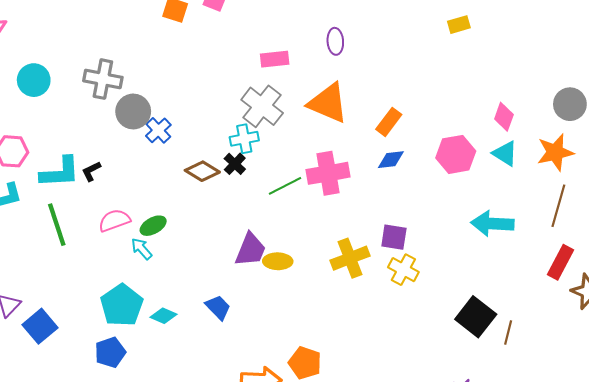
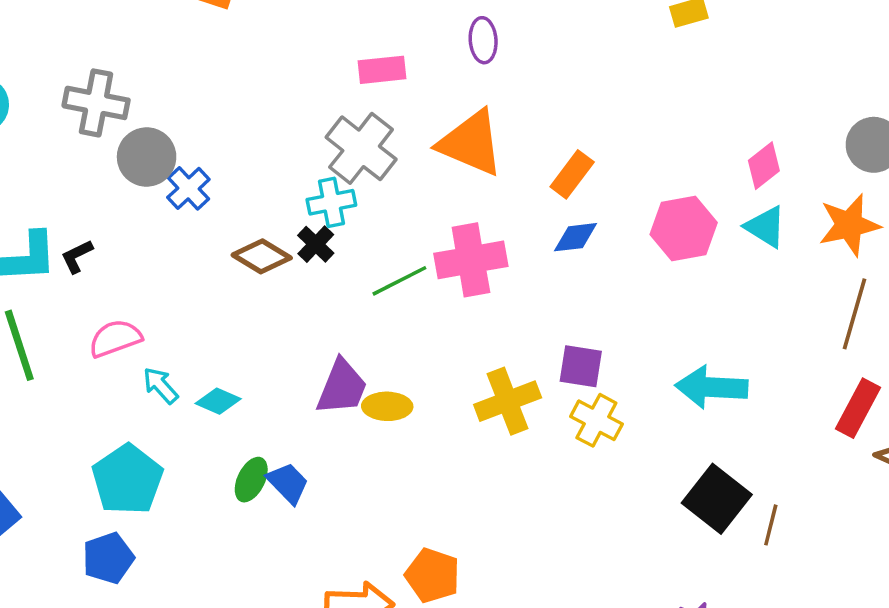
pink diamond: (504, 117) -> (764, 166), turned 32
cyan arrow: (492, 224) -> (712, 387), moved
green ellipse: (153, 226) -> (251, 480), moved, turned -35
cyan diamond: (164, 316) -> (218, 401), moved

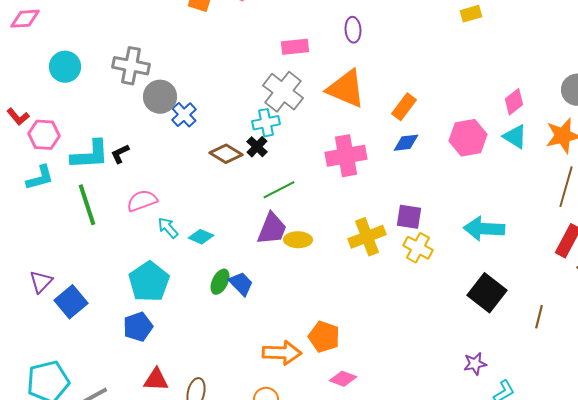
green line: (399, 281) -> (279, 190), moved
brown line: (771, 525) -> (539, 317), moved

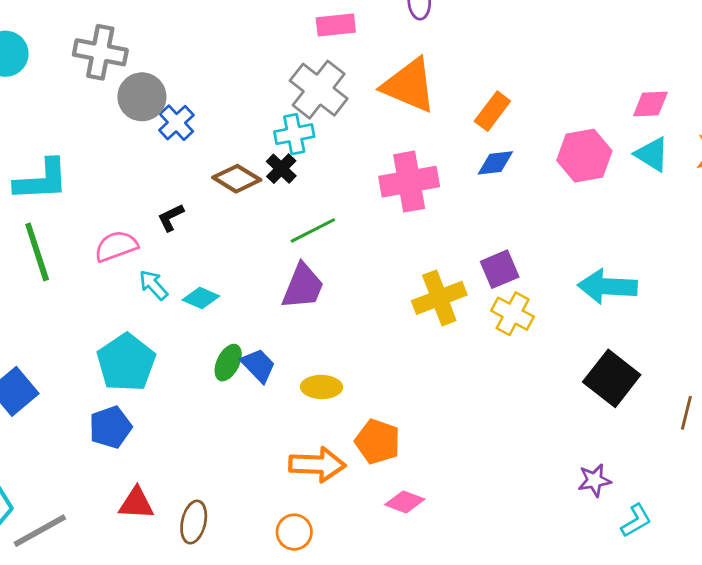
pink diamond: (514, 102) -> (650, 104), turned 36
black L-shape: (120, 154) -> (171, 217), moved
purple square: (409, 217) -> (500, 269), turned -32
yellow ellipse: (298, 240) -> (322, 387), moved

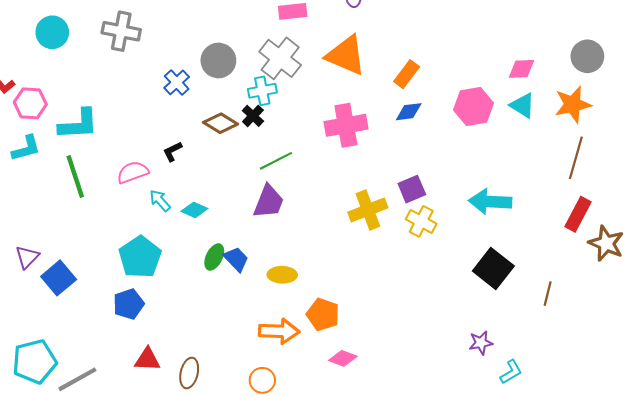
gray circle: (142, 97) -> (218, 61), moved

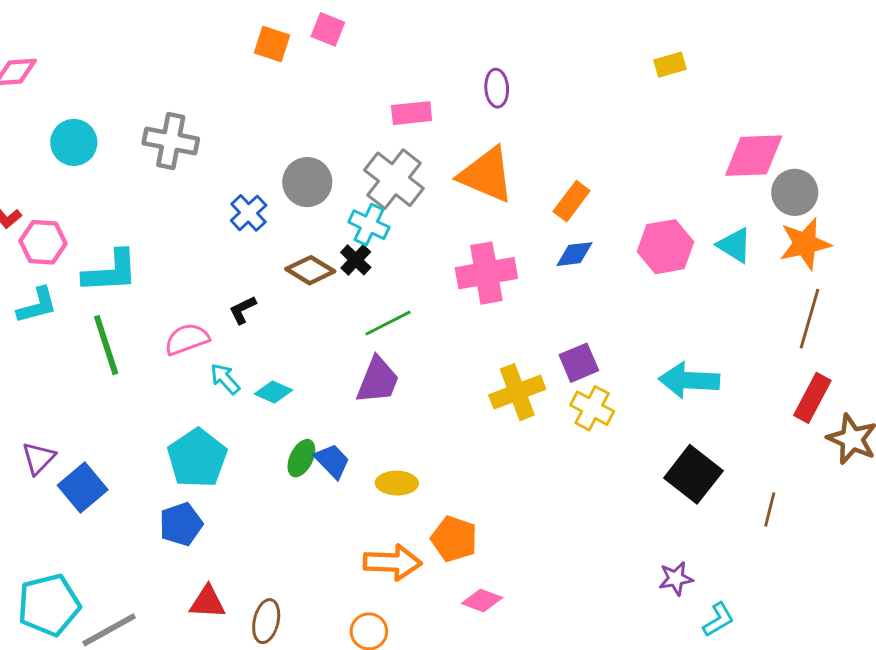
gray circle: (587, 56) -> (795, 192), moved
pink diamond: (522, 69) -> (754, 156), moved, size x1.6
cyan cross: (262, 91) -> (369, 225), turned 36

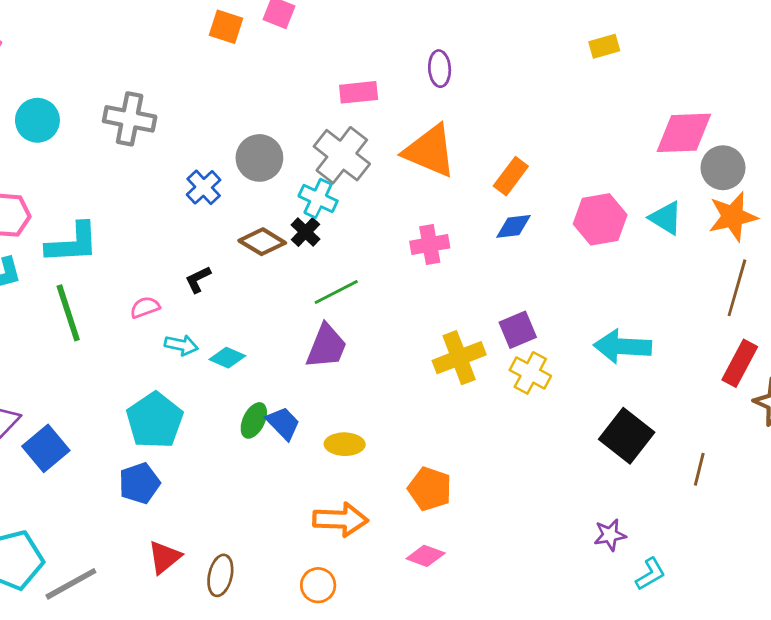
pink cross: (486, 273) -> (430, 245), size x0.7
pink semicircle: (187, 339) -> (145, 307), size x0.7
cyan arrow: (225, 379) -> (181, 345), turned 144
orange pentagon: (454, 539) -> (430, 489), moved
red triangle: (207, 602) -> (164, 557), turned -42

